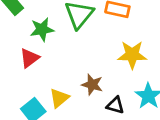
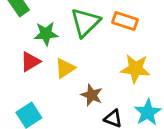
yellow triangle: (59, 98) -> (65, 68), moved

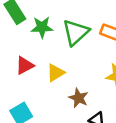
green star: (46, 34) -> (42, 27), moved

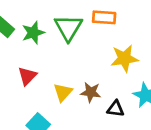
yellow triangle: (56, 73) -> (63, 92), moved

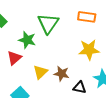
orange rectangle: (104, 17) -> (87, 17), moved
green star: (33, 33) -> (27, 40), moved, turned 30

